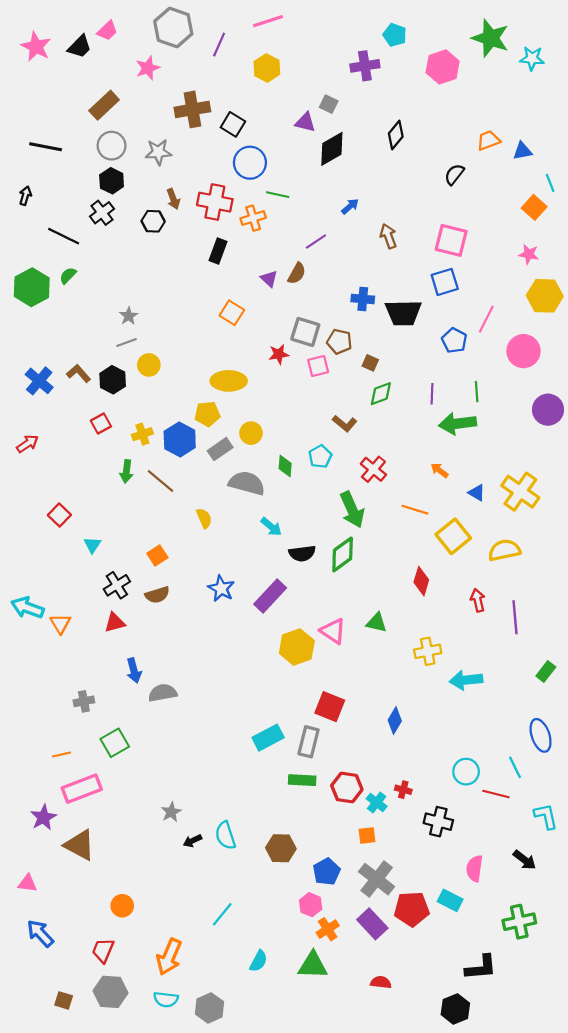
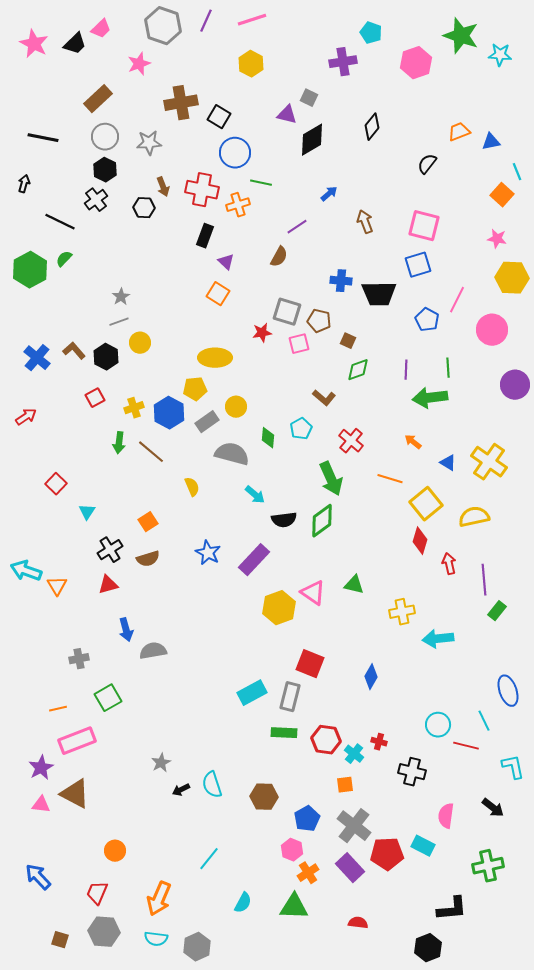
purple line: (219, 45) -> (206, 21), moved
purple triangle: (269, 279) -> (226, 262), moved
red diamond: (421, 581) -> (420, 541), moved
green rectangle: (546, 672) -> (497, 611), moved
pink triangle: (27, 883) -> (41, 805), moved

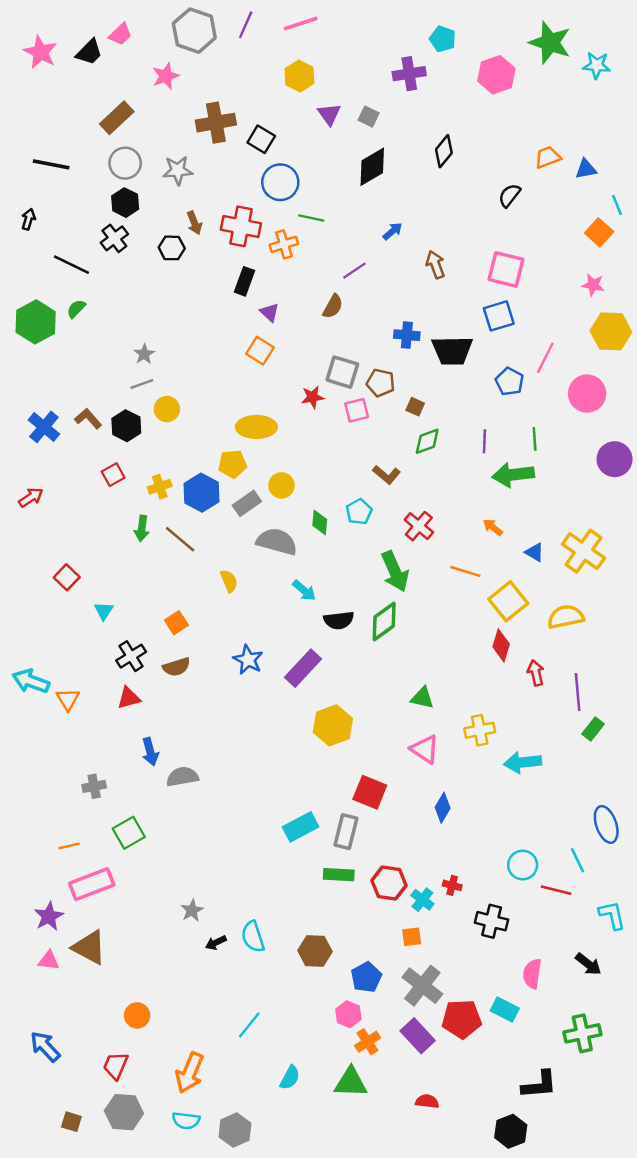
purple triangle: (287, 115) -> (329, 114), moved, turned 40
pink triangle: (313, 593) -> (425, 749), moved

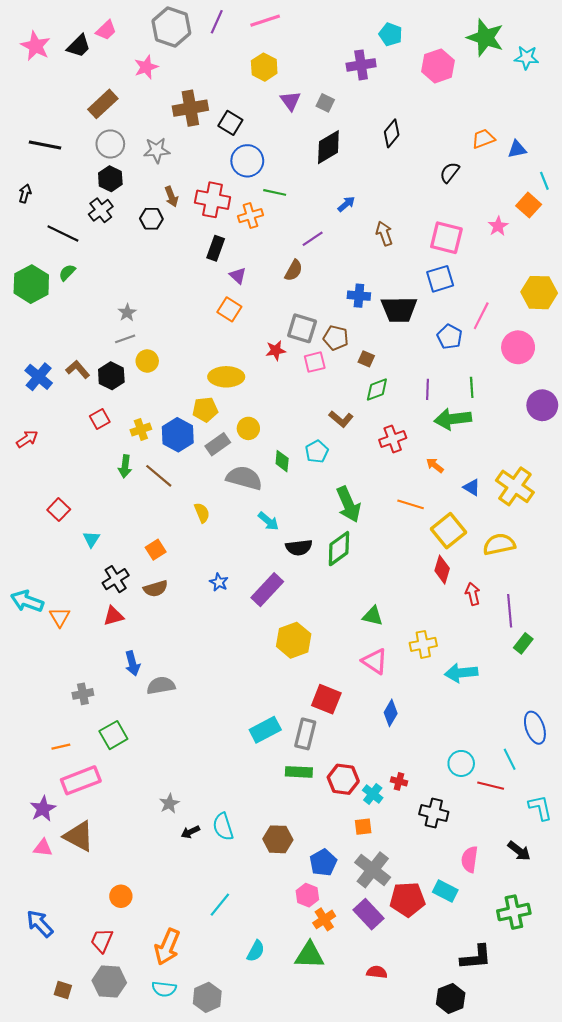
pink star: (593, 285) -> (498, 226), moved, turned 30
red cross: (419, 526) -> (393, 439), moved, turned 30
blue star: (248, 660) -> (219, 582), size x0.7

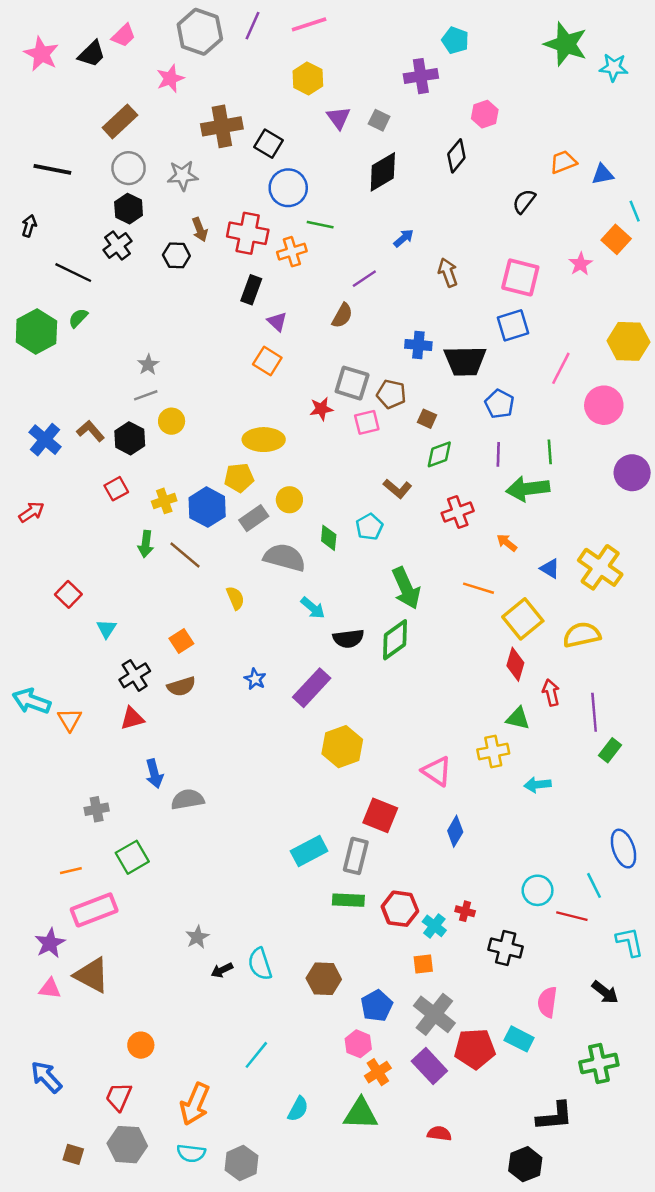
pink hexagon: (438, 66) -> (485, 114), moved, size x0.7
blue pentagon: (450, 337) -> (499, 404), moved
green triangle: (373, 616) -> (518, 718), moved
cyan arrow: (461, 673) -> (538, 785), size x0.7

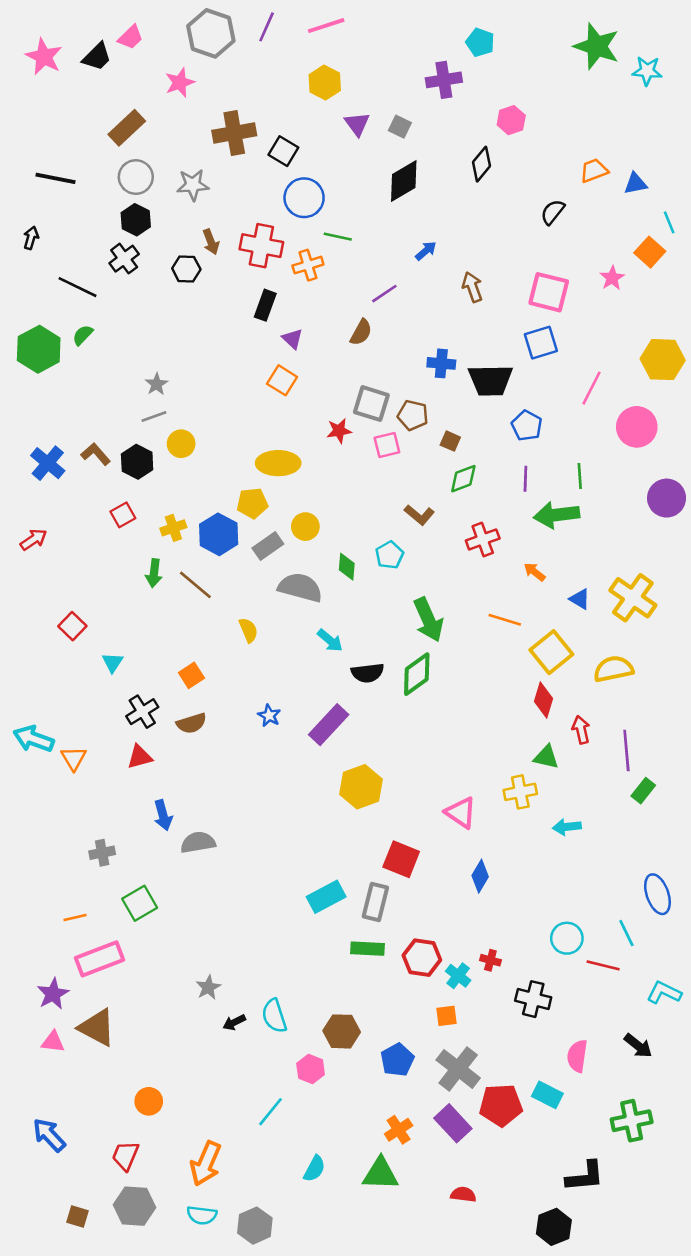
cyan L-shape: (630, 942) -> (664, 993), turned -52
pink hexagon: (358, 1044) -> (311, 1069), moved

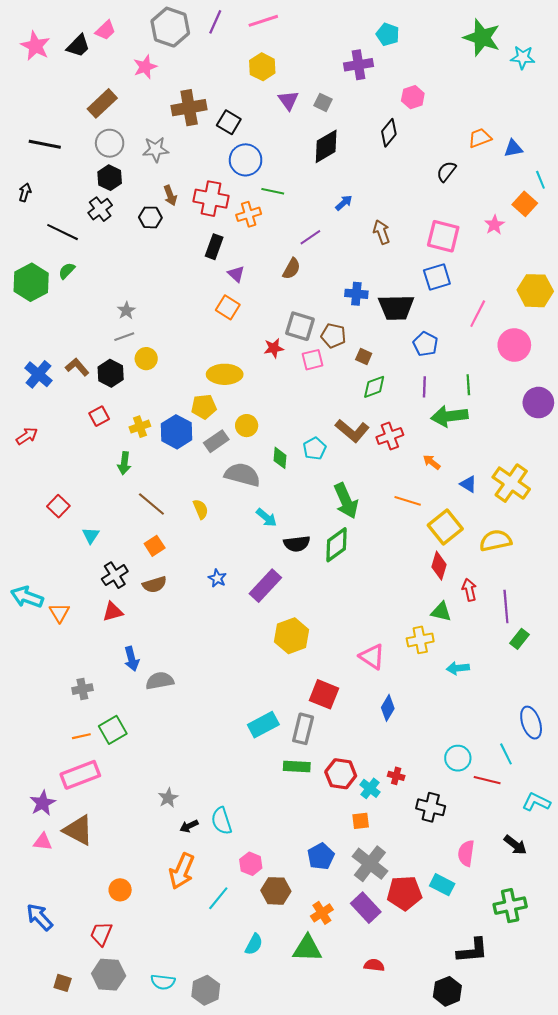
brown L-shape: (419, 515) -> (352, 431), moved, size x1.4
brown line: (195, 585) -> (151, 504), moved
orange line: (75, 917) -> (81, 736), moved
brown hexagon: (342, 1031) -> (276, 891), moved
orange arrow: (206, 1163) -> (182, 871), moved

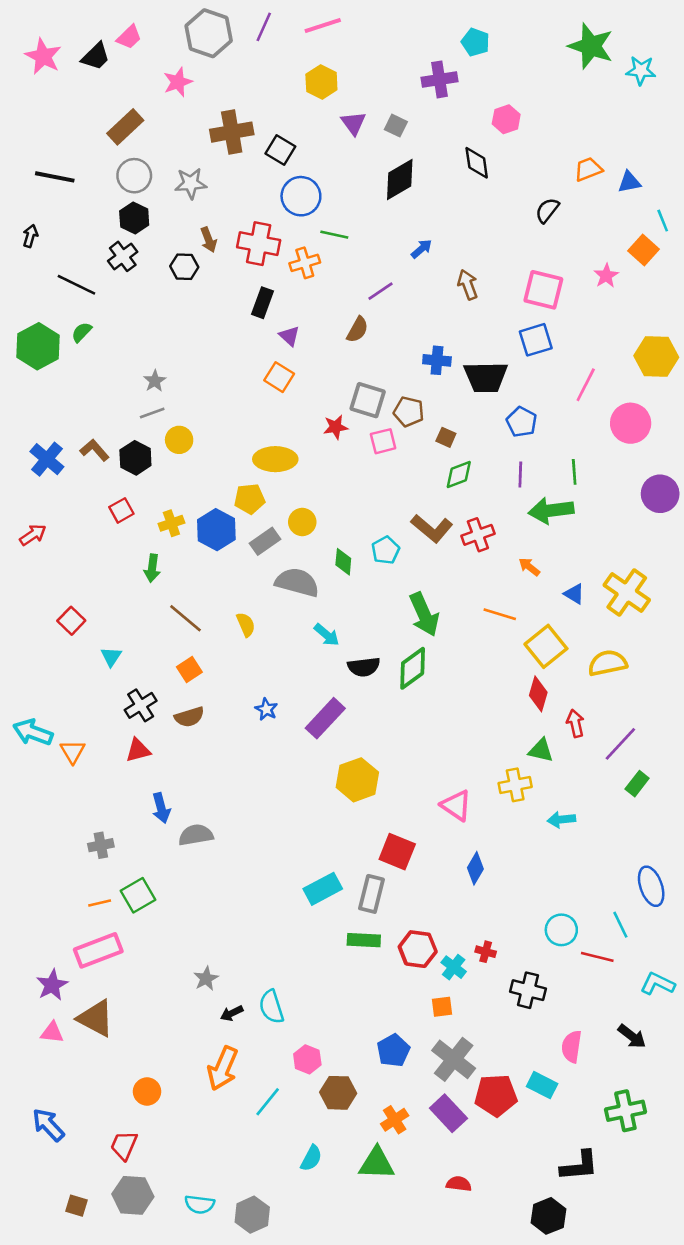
black diamond: (389, 133) -> (477, 163), turned -48
purple line: (506, 606) -> (620, 744), turned 48

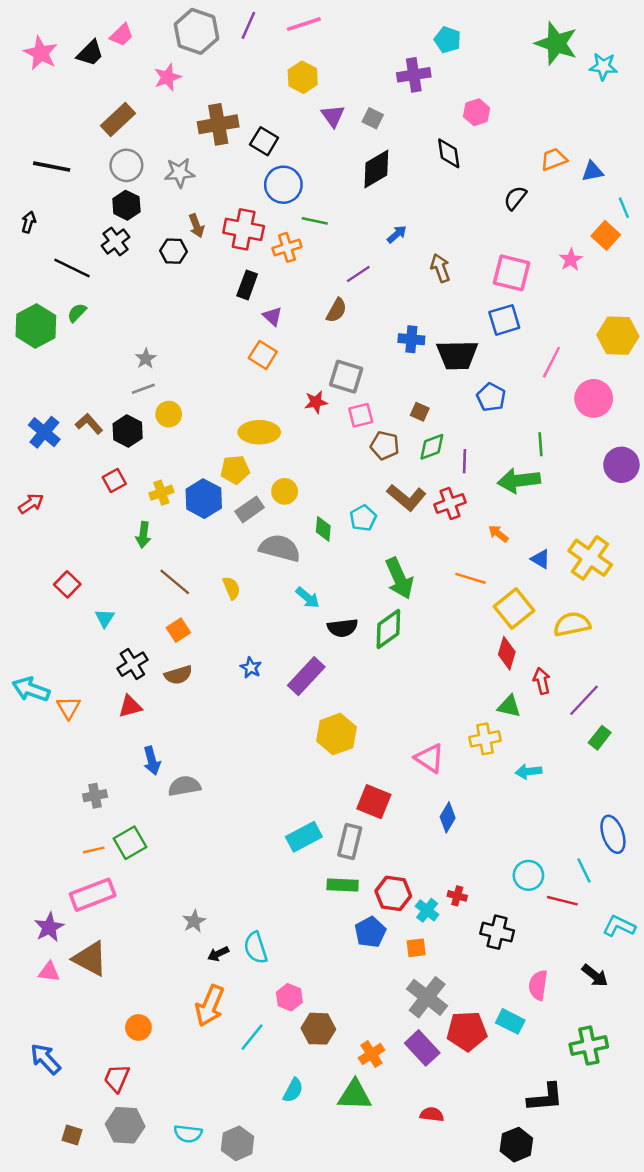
brown pentagon: (409, 412) -> (385, 445), moved
purple line: (520, 475) -> (464, 461), moved
blue pentagon: (393, 1050) -> (370, 932), moved

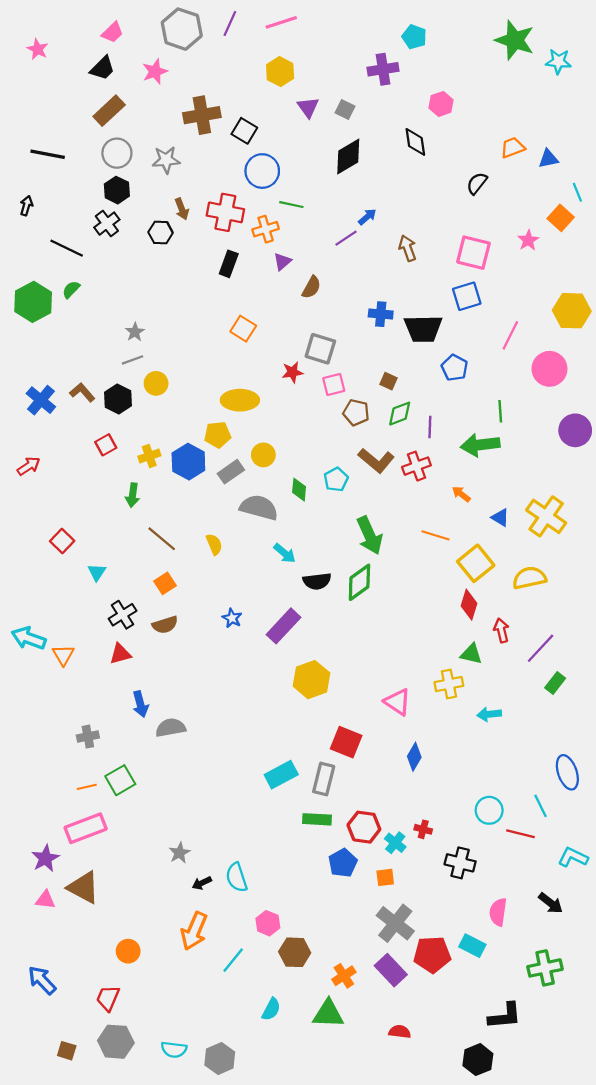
pink star: (41, 53) -> (38, 49), size x0.7
black trapezoid: (90, 53) -> (102, 68), moved
purple line: (358, 274) -> (346, 238), moved
purple triangle: (272, 316) -> (282, 262), moved, turned 36

